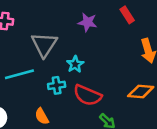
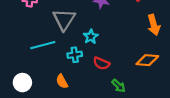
red semicircle: (88, 95) -> (101, 63), size x0.7

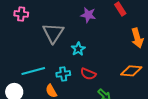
cyan line: (43, 45) -> (33, 71), moved
cyan cross: (75, 55) -> (63, 74), moved

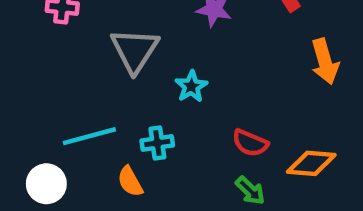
orange diamond: (131, 71) -> (311, 163), moved
red semicircle: (88, 74) -> (250, 143), moved

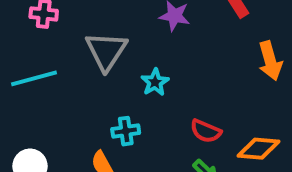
cyan line: (89, 136) -> (34, 78), moved

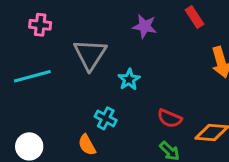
cyan cross: (126, 131) -> (106, 118), turned 35

